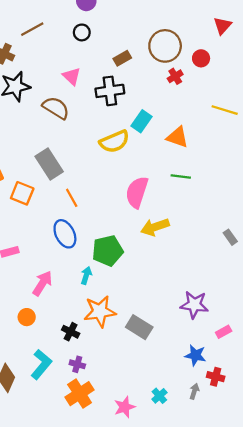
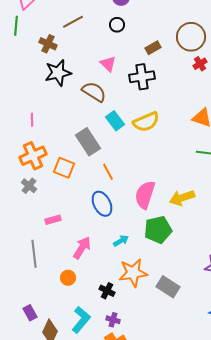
cyan rectangle: (141, 121) -> (115, 121), moved, turned -72
pink semicircle: (137, 192) -> (145, 195), moved
green pentagon: (108, 251) -> (158, 230), moved
cyan arrow: (86, 275) -> (121, 241), turned 42

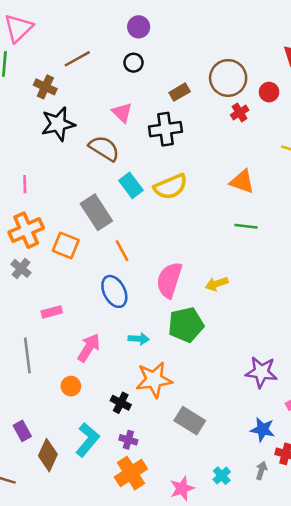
yellow arrow: (182, 198) -> (217, 284), size x0.7
cyan arrow: (121, 241) -> (139, 339), turned 35
gray rectangle: (168, 287) -> (190, 421), moved

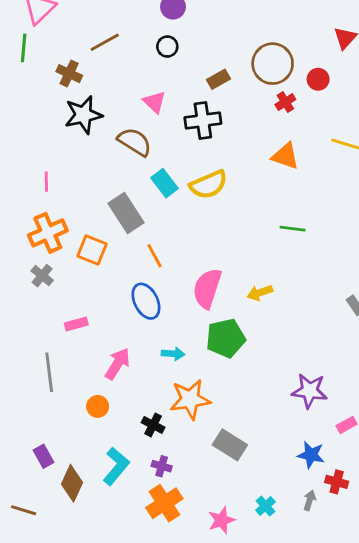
orange triangle: (242, 182) -> (285, 156), moved

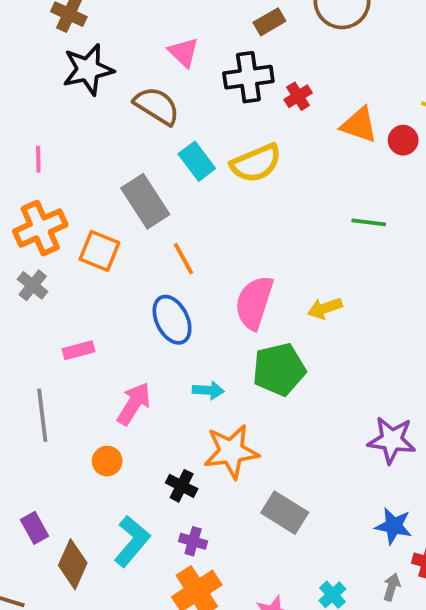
red circle: (318, 79) -> (403, 140), moved
red cross: (285, 102) -> (298, 96), moved

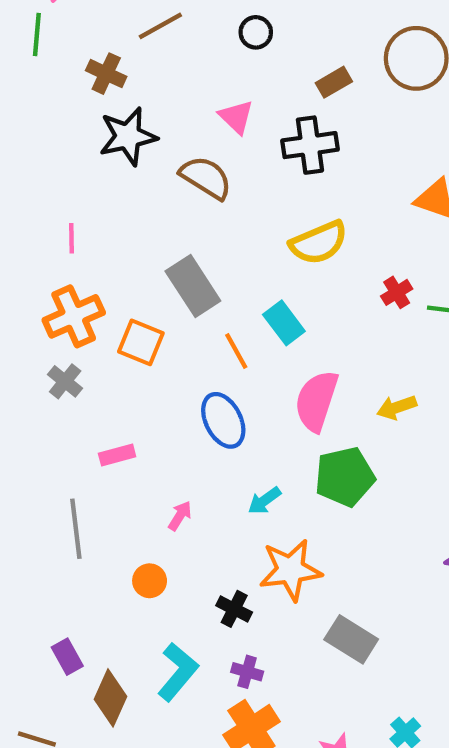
red cross: (298, 96) -> (397, 292), moved
cyan rectangle: (197, 161) -> (284, 323), moved
cyan arrow: (208, 390) -> (264, 501), turned 140
pink arrow: (134, 404) -> (180, 516), size x0.6

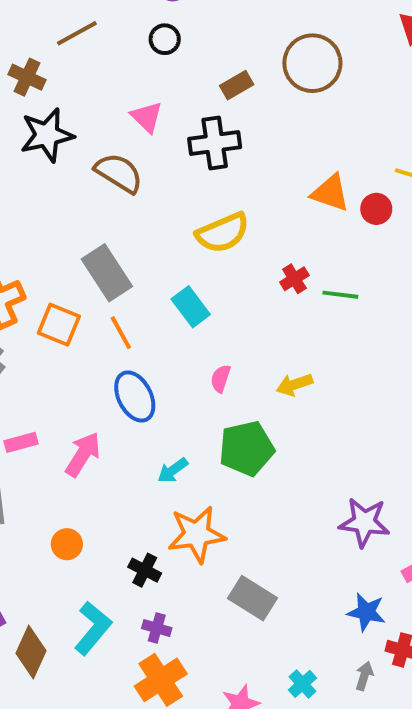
orange line: (236, 351) -> (121, 333), moved
pink semicircle: (316, 401) -> (221, 379), size x0.5
pink rectangle: (117, 455) -> (21, 442), moved
pink arrow: (180, 516) -> (83, 454), moved, size x1.6

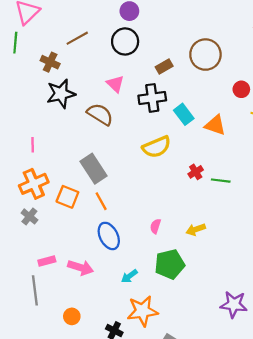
black circle: (165, 39) -> (125, 41), size x1.6
red circle: (376, 209) -> (241, 89), moved
cyan rectangle: (191, 307) -> (184, 114), moved
pink arrow: (83, 454) -> (81, 268), turned 75

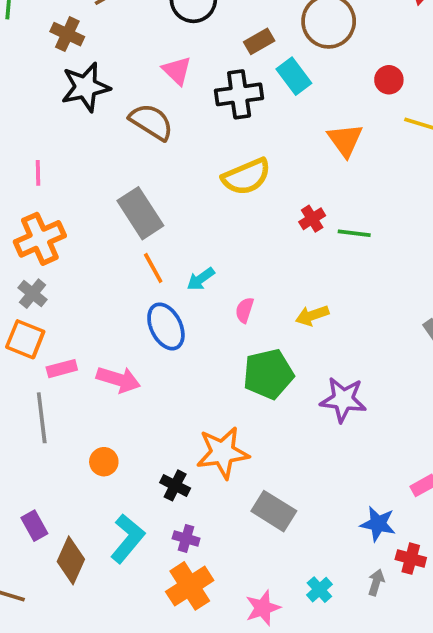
cyan rectangle: (184, 114) -> (294, 76), moved
orange triangle: (215, 125) -> (345, 140), turned 35
orange square: (67, 197) -> (25, 339), moved
cyan arrow: (129, 276) -> (201, 279), moved
purple star: (234, 304) -> (343, 400), moved

